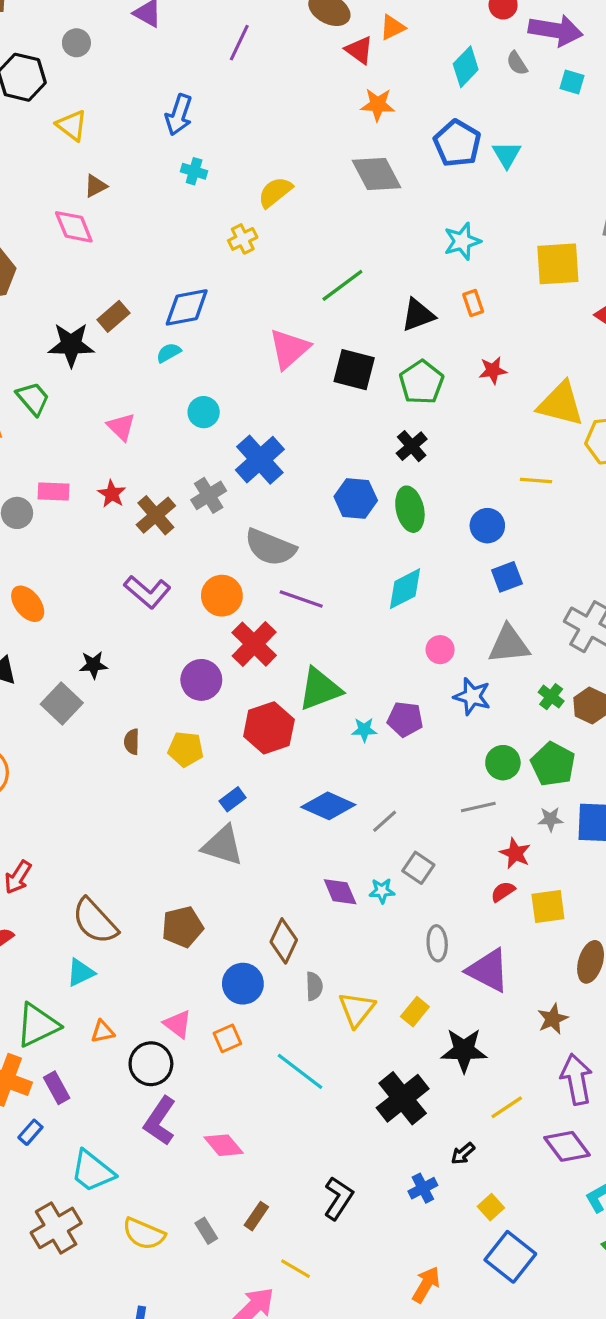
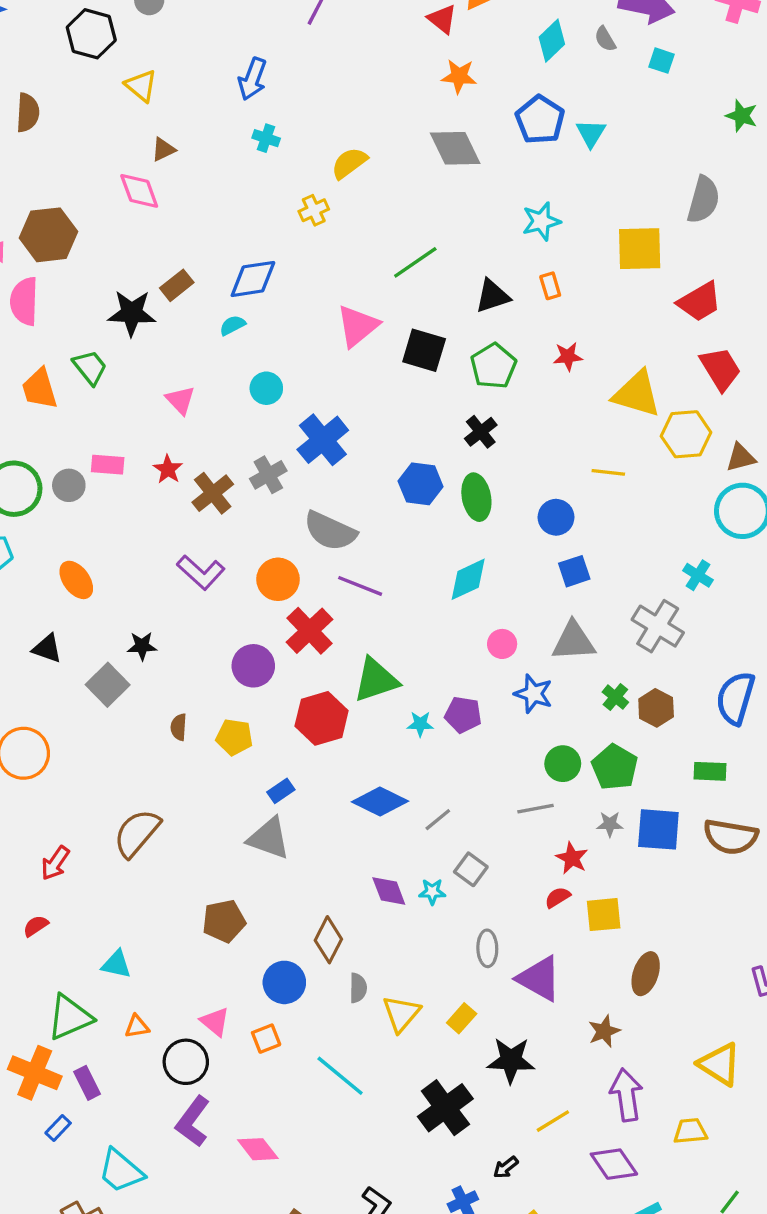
brown semicircle: (95, 921) -> (137, 833), moved, turned 81
cyan triangle: (81, 972) -> (116, 964), turned 36

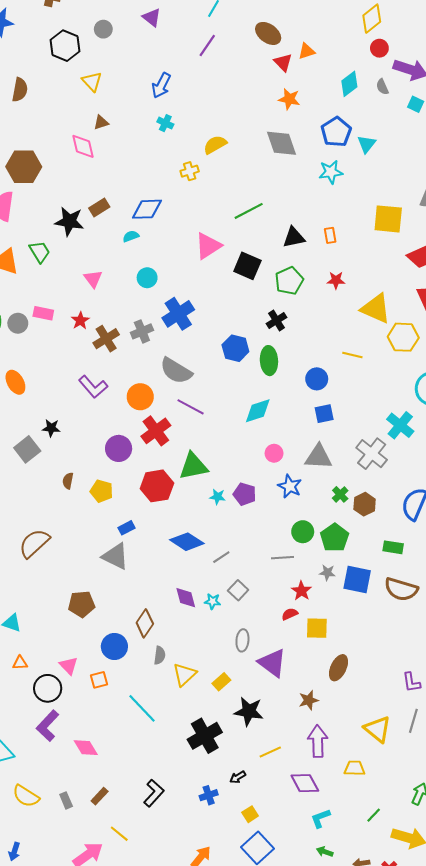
cyan star: (541, 221) -> (331, 172), moved
cyan cross: (698, 575) -> (400, 425), size x1.5

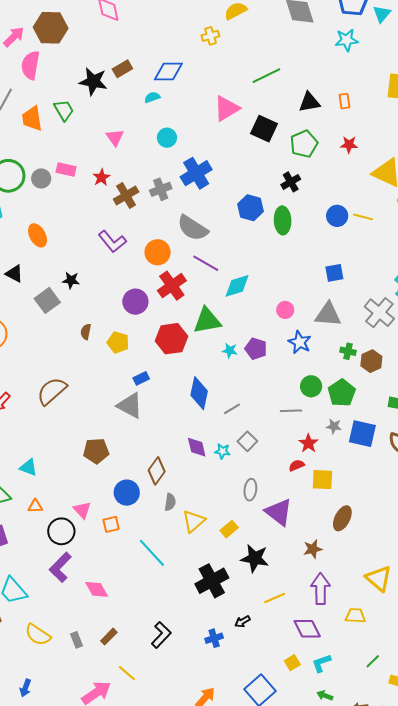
blue circle: (317, 379) -> (337, 216), moved
cyan diamond: (258, 411) -> (237, 286), moved
green cross: (340, 494) -> (348, 351), turned -35
blue diamond: (187, 542) -> (199, 393), turned 68
yellow square: (250, 814) -> (292, 663), moved

